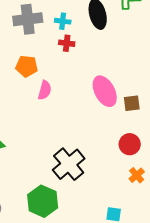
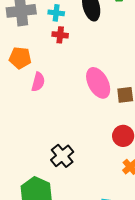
black cross: (69, 164) -> (62, 156), size x0.7

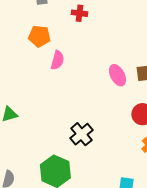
pink ellipse: (98, 83) -> (117, 75), moved, size x0.7

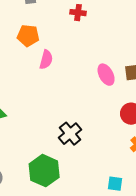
red cross: (79, 13) -> (78, 13), moved

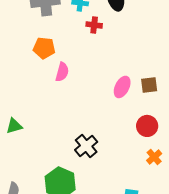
pink ellipse: (106, 75) -> (122, 87), turned 55

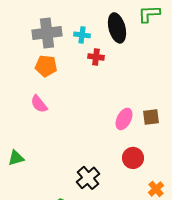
orange pentagon: (44, 48) -> (46, 66), moved
pink semicircle: (62, 72) -> (39, 104), moved, turned 126
red circle: (147, 126) -> (133, 158), moved

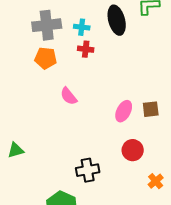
red cross: (96, 57) -> (86, 49), moved
pink semicircle: (39, 104) -> (69, 96), moved
black cross: (88, 178) -> (88, 170), turned 30

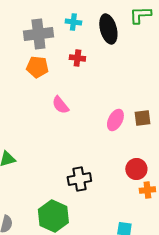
cyan cross: (82, 27) -> (73, 22), moved
red circle: (133, 150) -> (136, 169), moved
orange cross: (156, 181) -> (147, 190), turned 35

